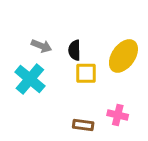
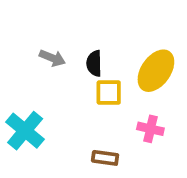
cyan cross: (30, 79) -> (25, 131), moved
pink cross: (118, 115) -> (150, 129), moved

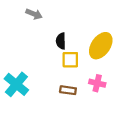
gray arrow: (52, 58) -> (34, 14), moved
brown rectangle: (105, 158) -> (68, 90), moved

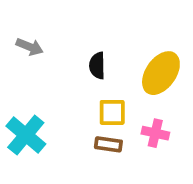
gray arrow: (34, 14) -> (30, 47), moved
yellow square: (70, 60) -> (112, 112), moved

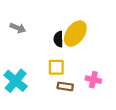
yellow ellipse: (161, 73) -> (75, 34), moved
yellow square: (112, 112) -> (56, 67), moved

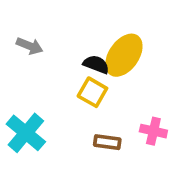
black semicircle: (58, 39) -> (96, 64), turned 112
yellow square: (56, 67) -> (92, 92), moved, turned 30

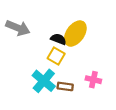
gray arrow: (30, 46) -> (18, 28), size x1.5
cyan cross: (26, 133) -> (44, 81), moved

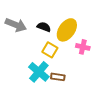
black semicircle: (58, 39) -> (44, 27), moved
pink cross: (93, 80) -> (83, 47), moved

